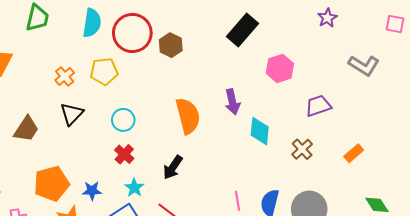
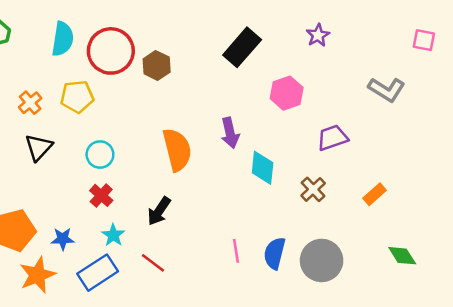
purple star: (327, 18) -> (318, 35), moved

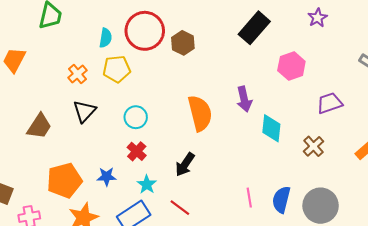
cyan semicircle: (63, 39) -> (106, 38), moved, size x0.7
blue star: (63, 239) -> (107, 176), moved

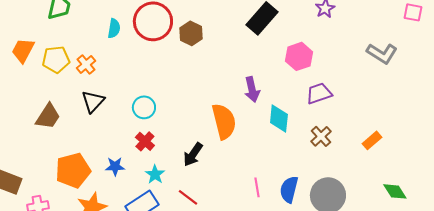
yellow pentagon: (117, 69) -> (56, 59), moved
purple trapezoid: (330, 103) -> (319, 93), moved
orange semicircle: (200, 113) -> (224, 121), moved

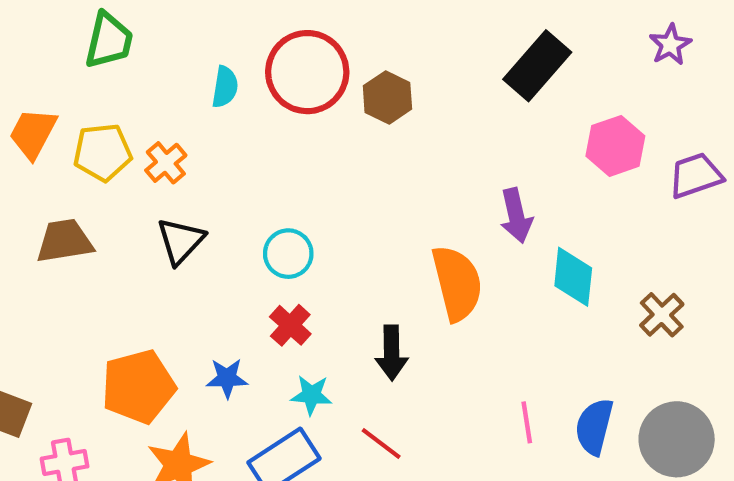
purple trapezoid: (319, 93) -> (696, 175), moved
brown trapezoid: (48, 116) -> (65, 241), moved, turned -132
black arrow: (193, 154) -> (392, 353), turned -35
cyan star: (155, 174) -> (311, 395), turned -30

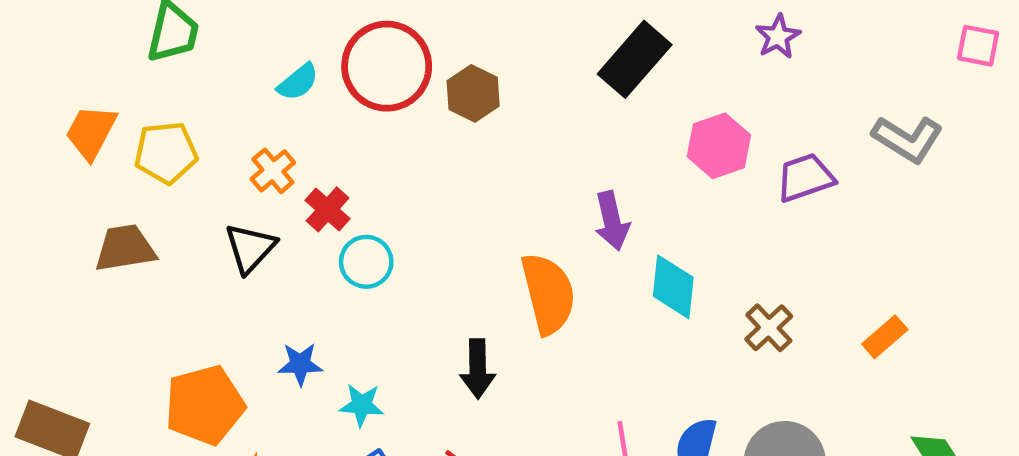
cyan semicircle: (225, 87) -> (298, 82), turned 42
orange cross: (166, 163) -> (273, 171), moved
red cross: (290, 325) -> (328, 209), moved
blue star: (227, 378) -> (300, 364), moved
cyan star: (311, 395) -> (362, 405), moved

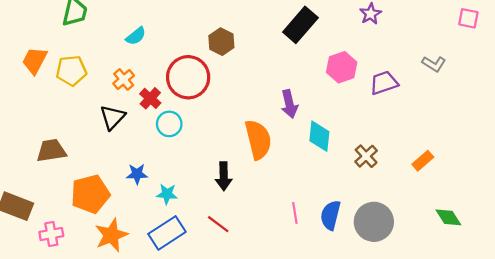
red circle: (387, 66) -> (188, 77), moved
gray L-shape: (908, 139) -> (434, 64), size x0.7
brown trapezoid: (125, 248) -> (51, 151), moved

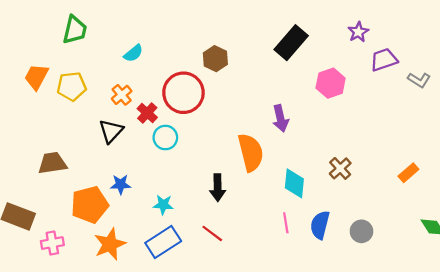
purple trapezoid: (384, 83) -> (384, 60), moved
cyan diamond: (319, 136) -> (294, 183), moved
brown cross: (366, 156) -> (340, 168), moved
blue star: (137, 174) -> (121, 184), moved
gray circle: (374, 222) -> (361, 231), size x0.6

